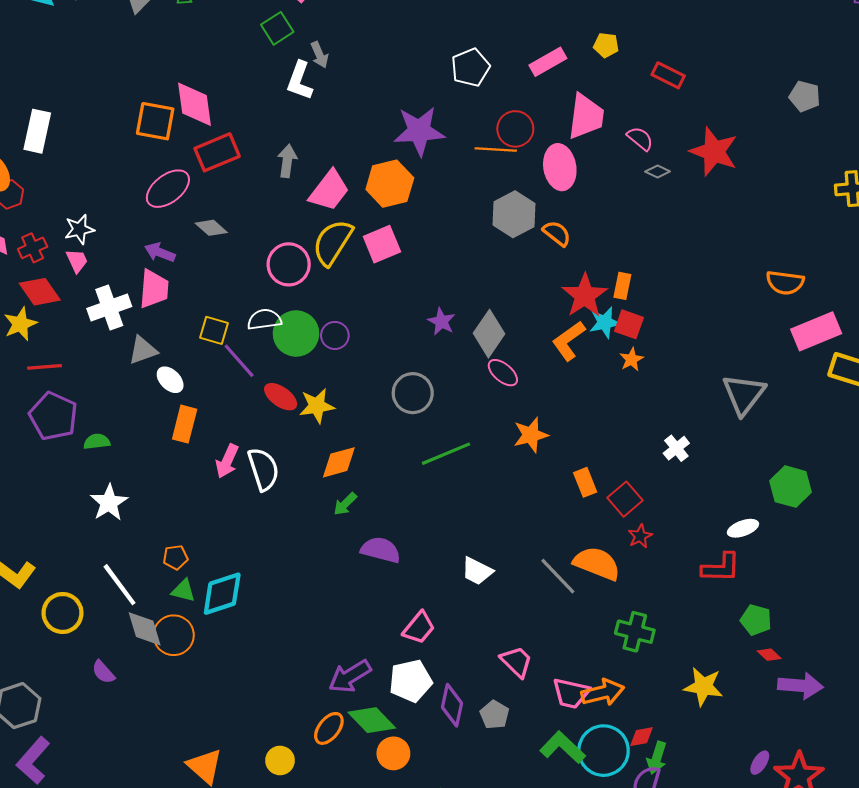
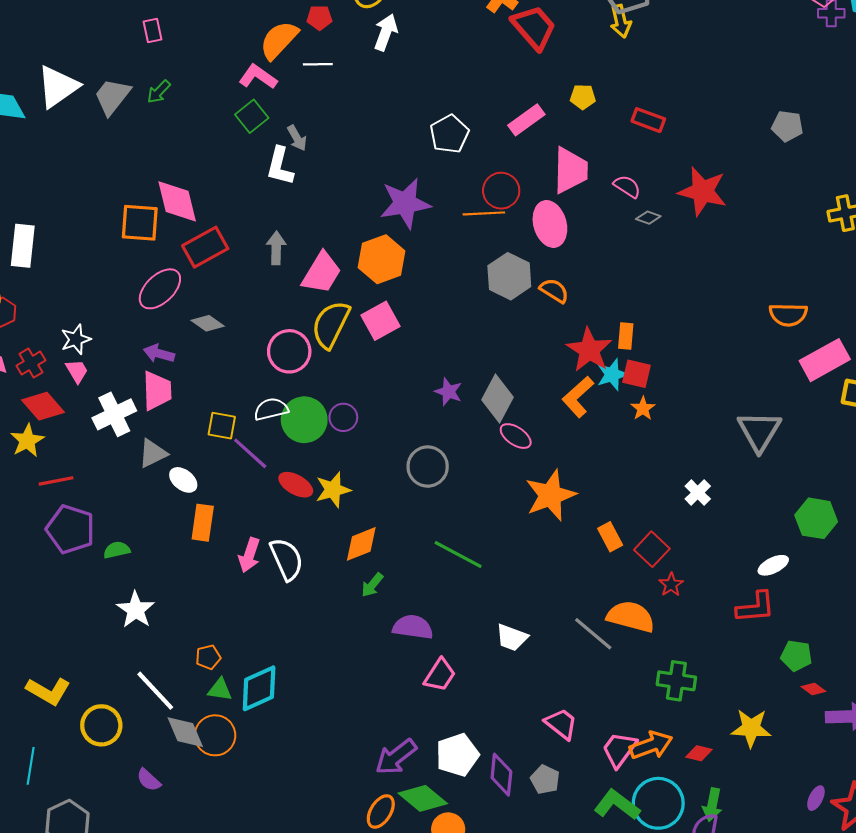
orange star: (531, 435) -> (550, 495), size x1.4
green line: (446, 454) -> (458, 555), moved, turned 57
pink trapezoid: (419, 628) -> (440, 675), moved
pink trapezoid: (571, 693) -> (619, 749), turned 120
red diamond: (642, 737) -> (699, 753), moved, turned 30

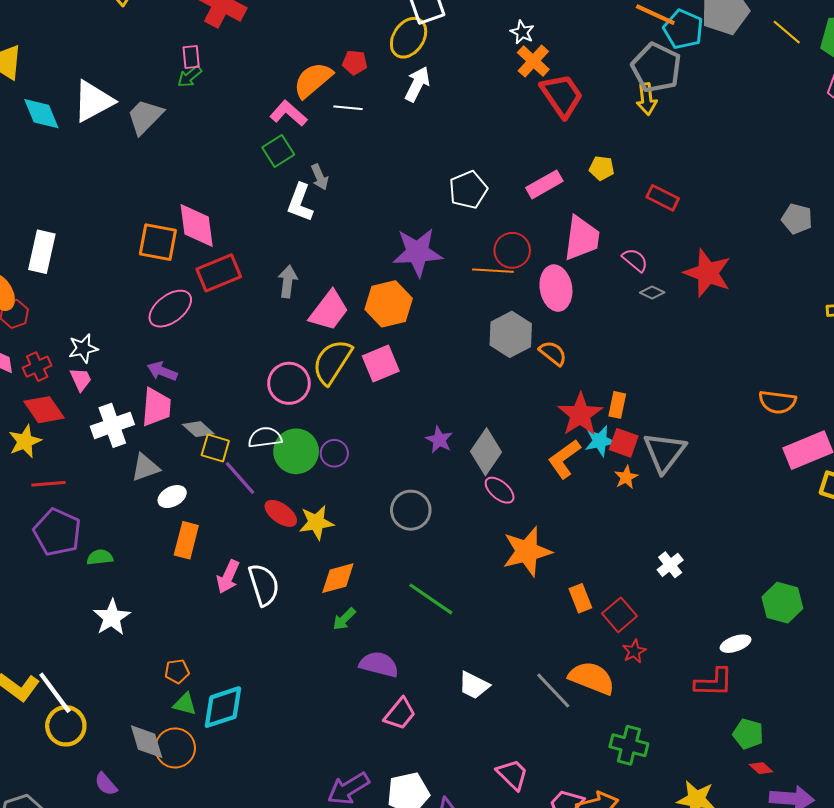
green arrow: (159, 92) -> (190, 77), moved
gray diamond: (208, 323) -> (198, 429), moved
gray triangle: (759, 431) -> (664, 452), moved
white ellipse: (183, 480) -> (172, 497), turned -72
white line: (155, 691) -> (55, 693), moved

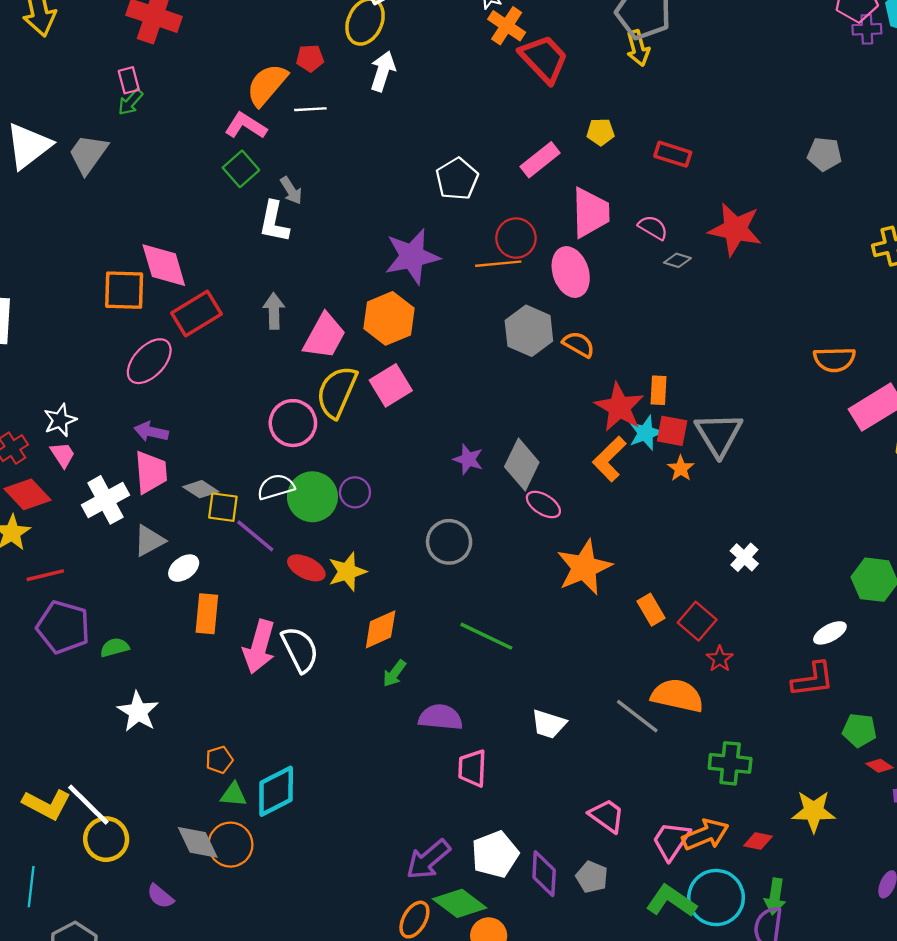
pink arrow: (228, 577) -> (259, 647), size x1.4
pink trapezoid: (400, 714) -> (472, 768), turned 152

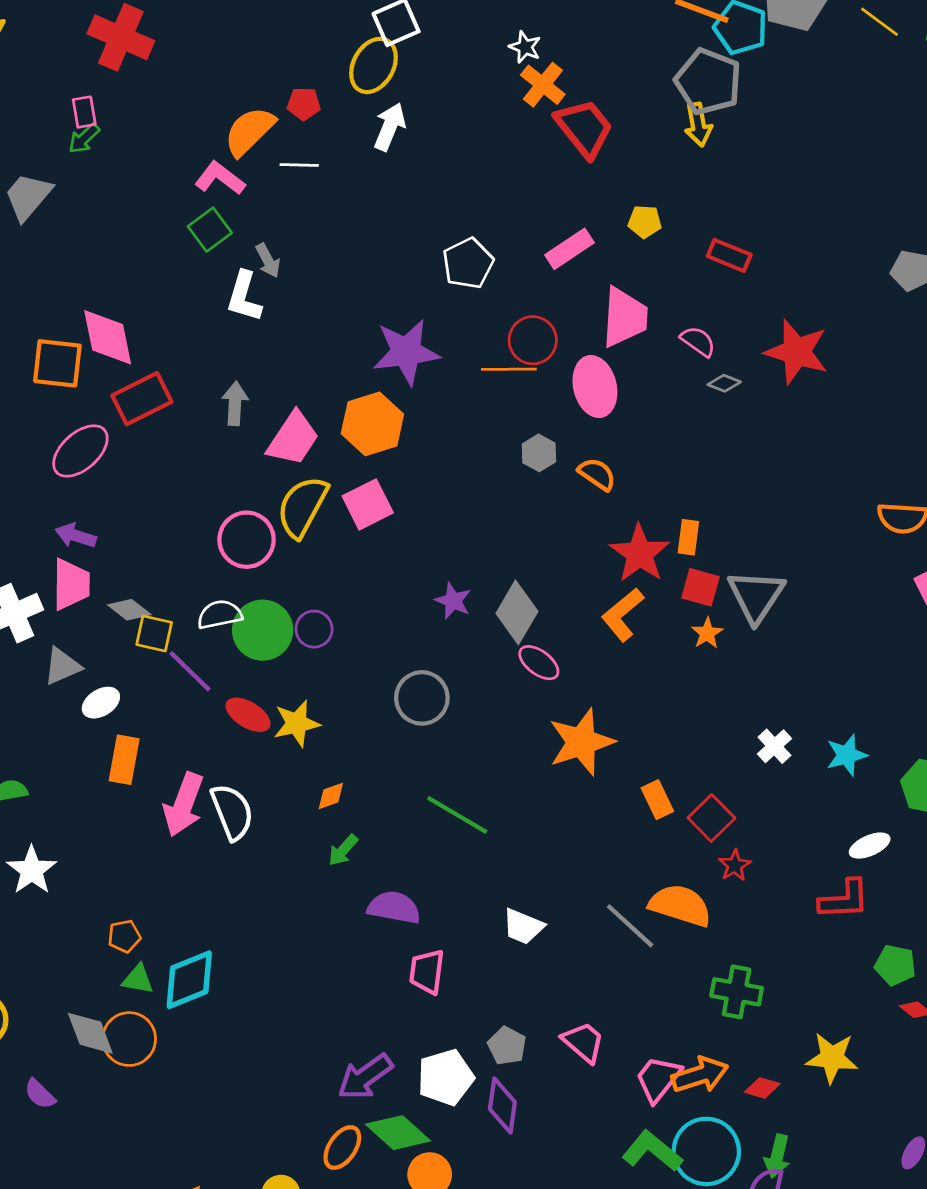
gray hexagon: (529, 331) -> (539, 453), size x0.6
cyan star: (646, 433) -> (847, 755), moved
orange diamond: (381, 629) -> (331, 796), size x0.6
gray pentagon: (592, 877) -> (507, 1046), moved

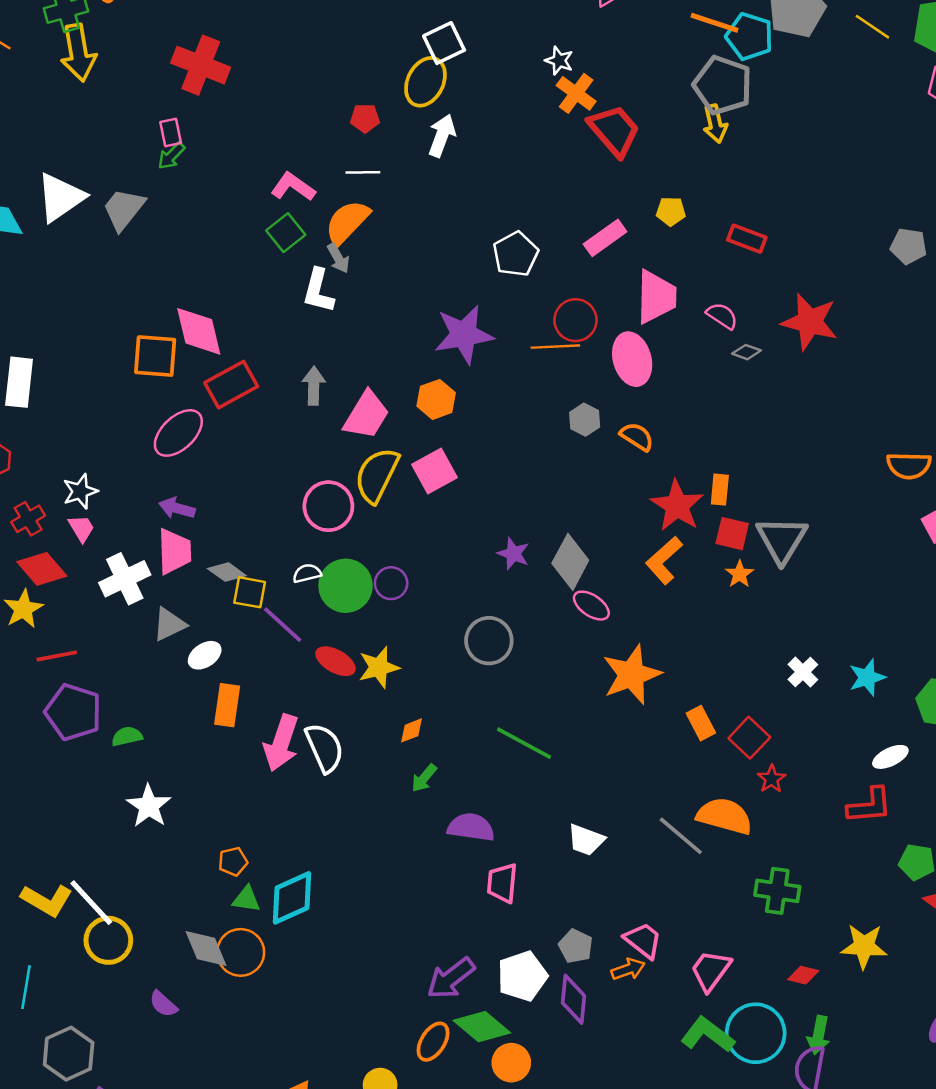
orange semicircle: (249, 131) -> (347, 222), moved
orange hexagon: (372, 424) -> (436, 399), size x0.7
white semicircle: (220, 615) -> (307, 573), size x0.7
orange arrow: (700, 1075) -> (628, 969), moved, size x0.7

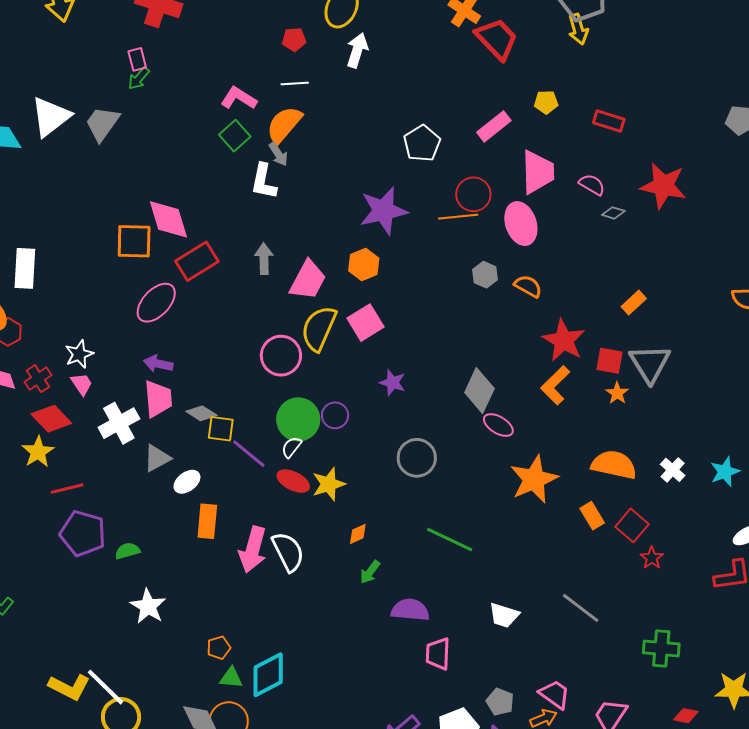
orange rectangle: (720, 490) -> (634, 303), moved, turned 45
purple star: (513, 554) -> (393, 383), moved
white semicircle: (307, 573) -> (291, 447), moved, turned -35
orange semicircle: (725, 816) -> (614, 465), moved

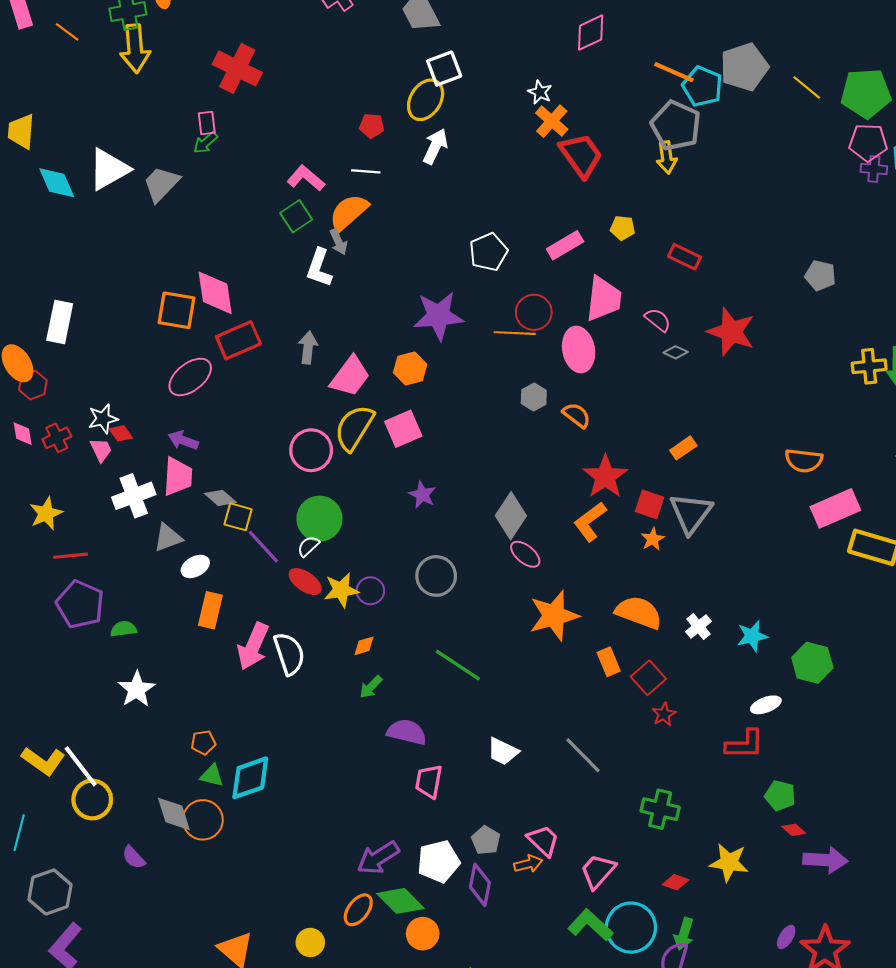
purple circle: (335, 415) -> (370, 591), moved
red diamond: (51, 419) -> (121, 433), moved, size x0.6

